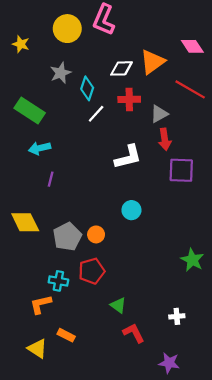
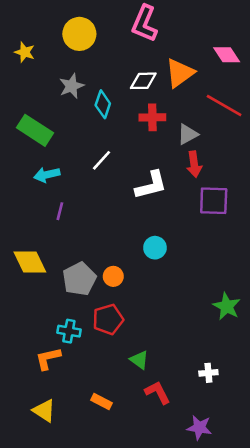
pink L-shape: (104, 20) -> (145, 23), moved
white line: (96, 114) -> (102, 160), moved
orange rectangle: (66, 335) -> (102, 402), moved

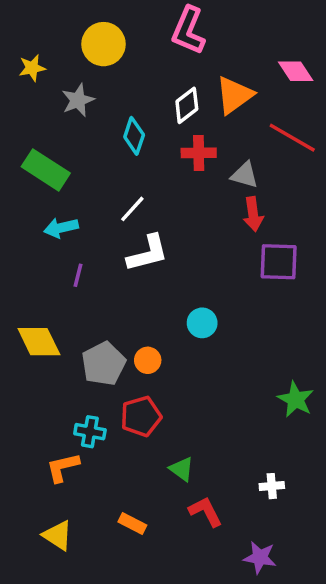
yellow star: (25, 52) -> (32, 68), turned -30
white diamond: (143, 81) -> (187, 105), turned -36
gray star: (72, 86) -> (78, 100), moved
gray triangle: (188, 134) -> (245, 175), turned 45
white L-shape: (151, 185) -> (148, 253), moved

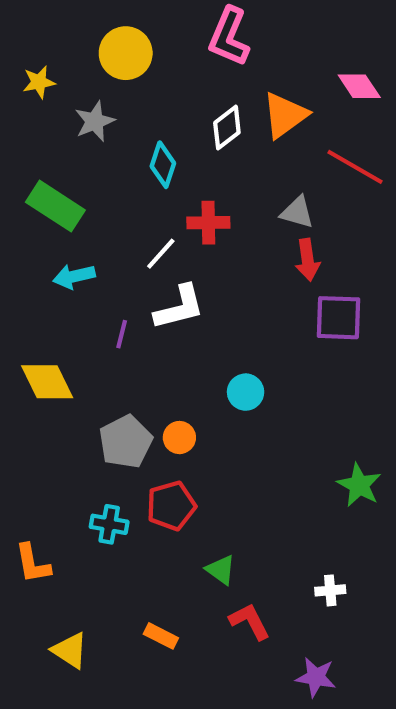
red cross: (199, 153) -> (208, 223), moved
purple line: (78, 275) -> (122, 334), moved
yellow diamond: (39, 342) -> (47, 382), moved
orange L-shape: (63, 467) -> (33, 564), moved, turned -87

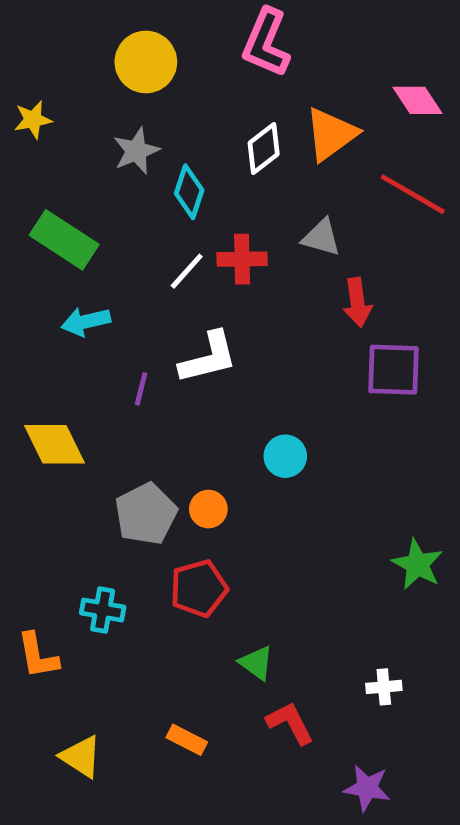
yellow star: (39, 82) -> (33, 120), moved
gray star: (95, 121) -> (136, 151), moved
gray triangle: (297, 212) -> (321, 237), moved
white line: (161, 254) -> (187, 271), moved
cyan cross: (109, 524) -> (103, 610), moved

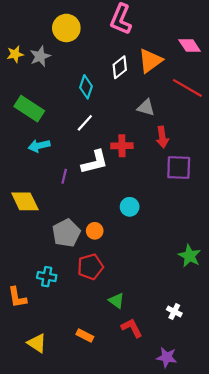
gray star: (136, 151) -> (40, 56), moved
red cross: (242, 259) -> (122, 146), moved
white cross: (384, 687) -> (174, 311), turned 32

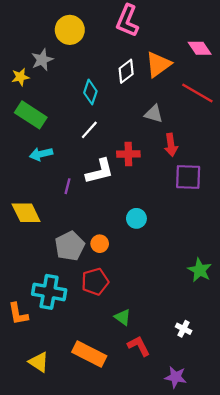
yellow star: (15, 54) -> (20, 77), moved
cyan cross: (47, 277) -> (49, 292), size x1.6
orange rectangle: (85, 335) -> (89, 354), size x1.8

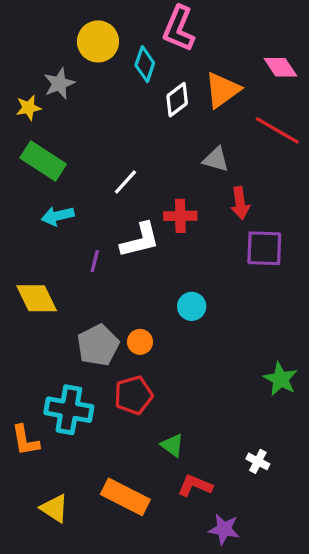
cyan diamond: (90, 92) -> (145, 64), moved
red L-shape: (139, 346) -> (195, 486), turned -40
purple star: (176, 377) -> (224, 529), moved

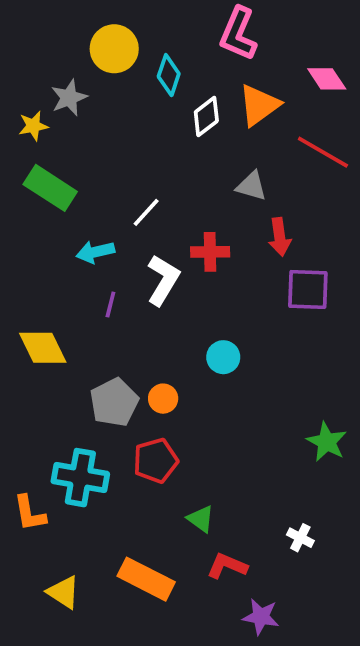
pink L-shape: (179, 29) -> (238, 34), moved
cyan arrow: (58, 216) -> (95, 252), moved
white L-shape: (140, 240) -> (163, 280), turned -45

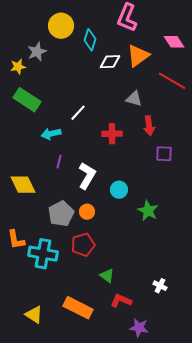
white diamond: (206, 116) -> (110, 62), turned 35
white L-shape: (163, 280) -> (87, 176), moved
purple square: (308, 289) -> (164, 154), size x0.7
green star: (327, 442) -> (148, 211), moved
orange L-shape: (30, 513) -> (16, 240), moved

